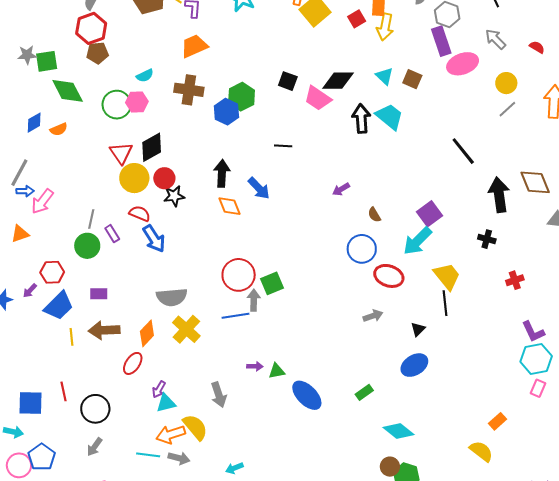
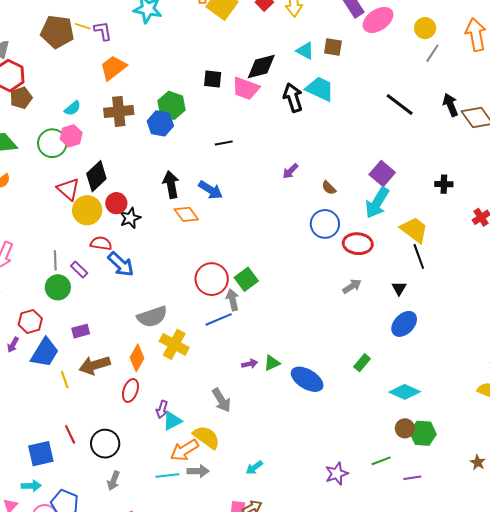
black arrow: (499, 195) -> (450, 105), moved, size x0.7

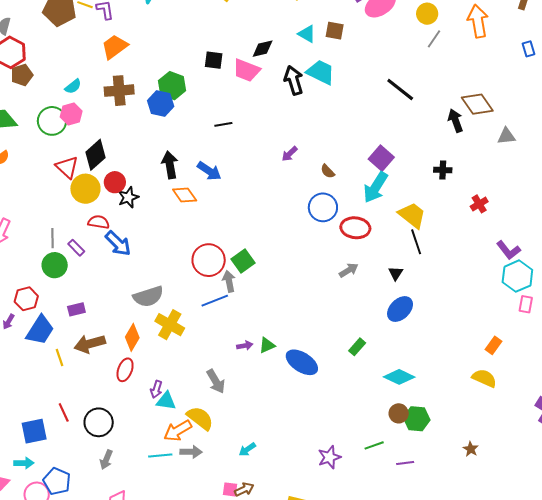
black diamond: (261, 67) -> (263, 49), size x0.7
black arrow: (450, 105) -> (455, 121), moved
cyan triangle: (172, 421) -> (166, 401), turned 35

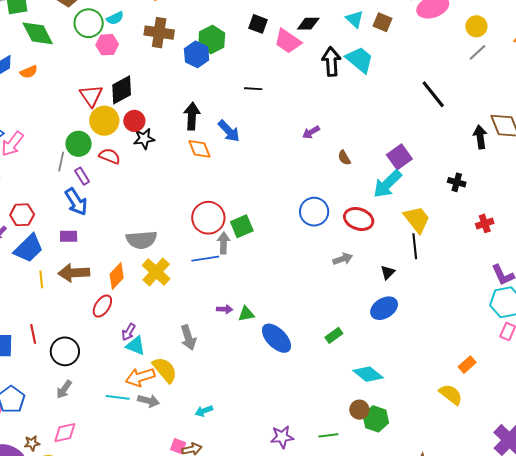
green circle: (52, 121) -> (89, 23), moved
blue circle: (323, 207) -> (314, 212), moved
blue arrow: (118, 243) -> (76, 202), moved
green circle: (55, 265) -> (79, 144), moved

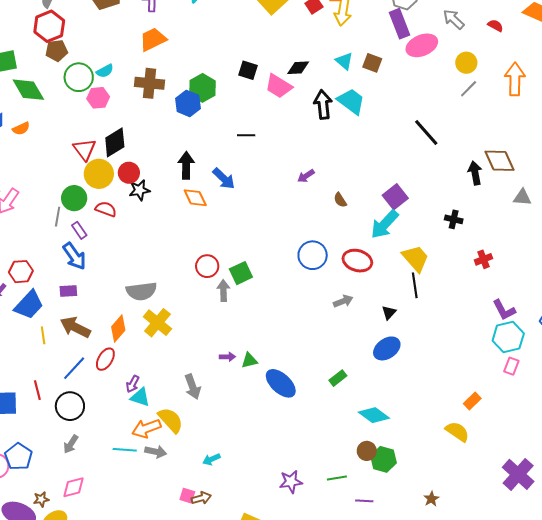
red circle: (208, 218) -> (207, 266), size x0.7
blue line: (205, 259) -> (74, 368), moved, turned -36
brown arrow: (74, 273) -> (75, 327), turned 32

